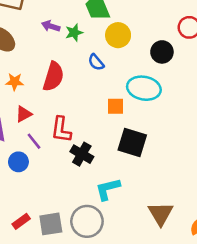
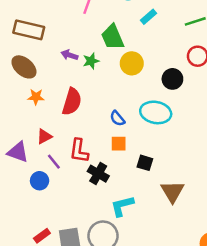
blue semicircle: (96, 62) -> (117, 118), moved
orange star: (15, 82) -> (36, 97), moved
orange square: (115, 106) -> (119, 144), moved
black square: (132, 142) -> (145, 163), size x0.6
brown triangle: (161, 214) -> (172, 192), moved

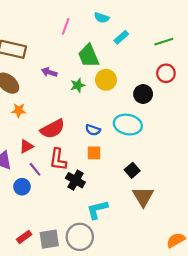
green star: (91, 61) -> (78, 85), moved
red semicircle: (72, 102) -> (53, 129), moved, turned 45
blue semicircle: (117, 118) -> (93, 130), turned -32
black square: (145, 163) -> (132, 170), moved, turned 32

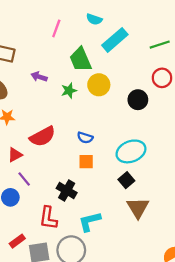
cyan rectangle: (121, 37) -> (115, 40), size x1.6
cyan ellipse: (128, 125) -> (131, 151), moved, turned -32
red L-shape: (58, 159) -> (48, 218), moved
red rectangle: (24, 237) -> (17, 241), moved

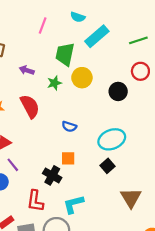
green trapezoid: (80, 59) -> (65, 54), turned 35
red semicircle: (43, 136) -> (30, 106), moved, turned -90
orange square: (86, 162) -> (68, 158), moved
brown triangle: (138, 208) -> (131, 198), moved

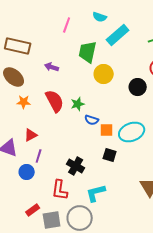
green star: (54, 83) -> (78, 104), moved
orange square: (68, 158) -> (107, 130), moved
purple line: (13, 165) -> (39, 156), turned 56
black square: (107, 166) -> (110, 155), moved, turned -32

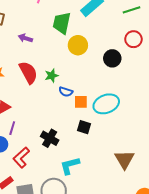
red L-shape: (60, 190) -> (21, 157), moved, turned 40

